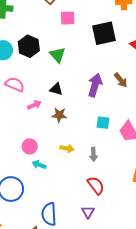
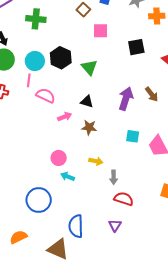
black square: (104, 33) -> (136, 47), size x0.7
gray arrow: (93, 154) -> (114, 177), moved
red semicircle: (96, 185) -> (124, 199), turned -36

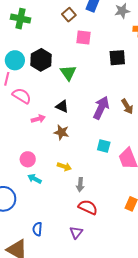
blue semicircle: (76, 226) -> (37, 229), size x0.6

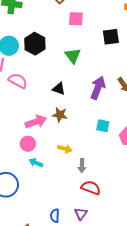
green triangle: (68, 73) -> (73, 56), moved
pink arrow: (38, 119) -> (36, 122), moved, size x1.5
blue semicircle: (37, 229) -> (55, 216), moved

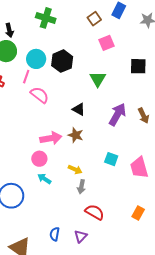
pink square: (76, 19) -> (107, 43), turned -35
cyan square: (103, 126) -> (111, 159), moved
gray arrow: (82, 166) -> (81, 187), moved

